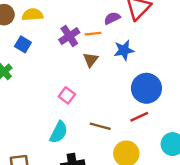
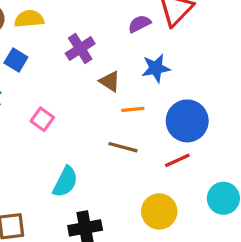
orange line: (93, 34) -> (133, 109), moved
brown triangle: (91, 60) -> (110, 81), turned -35
pink square: (67, 95) -> (42, 119), moved
brown line: (100, 126) -> (123, 147), moved

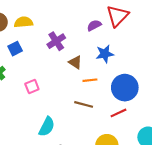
blue square: (16, 60) -> (15, 49), turned 32
pink square: (42, 119) -> (32, 87), turned 32

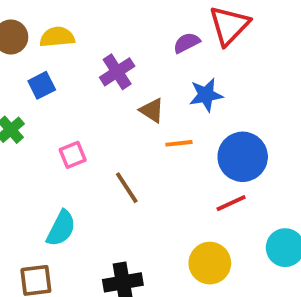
brown line: (84, 104) -> (127, 188), moved, turned 42
cyan semicircle: (47, 127) -> (61, 228), moved

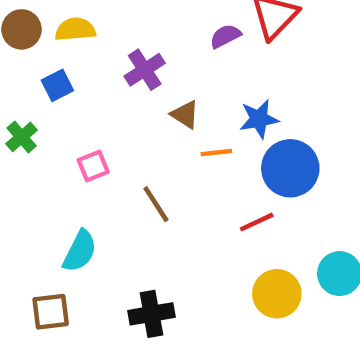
blue star: (206, 95) -> (259, 119), moved
red line: (231, 203) -> (257, 222), moved
yellow circle: (210, 263) -> (277, 294), moved

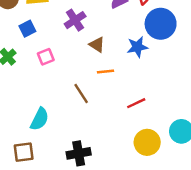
orange line: (216, 153) -> (106, 71), moved
pink square: (93, 166) -> (46, 57), moved
blue circle: (290, 168) -> (161, 24), moved

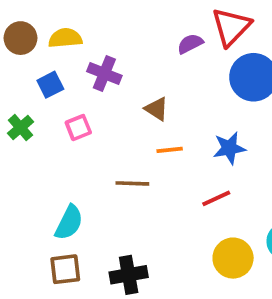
purple cross: (75, 20) -> (104, 73), moved, turned -35
blue star: (137, 47) -> (229, 148), moved
brown line: (81, 93) -> (132, 183), turned -55
brown square: (24, 152) -> (65, 269), moved

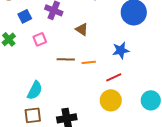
orange line: (170, 150) -> (89, 62), moved
brown line: (132, 183) -> (66, 59), moved
yellow circle: (233, 258) -> (111, 100), moved

